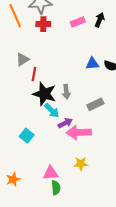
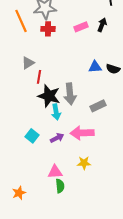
gray arrow: (66, 92) -> (70, 94), size x1.5
cyan arrow: (52, 111) -> (56, 112), turned 35
purple arrow: (65, 123) -> (57, 138), moved
orange star: (13, 179) -> (19, 193), moved

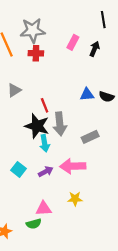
pink rectangle: (81, 27) -> (73, 42), moved, turned -40
red line: (39, 77) -> (45, 105), moved, turned -32
green semicircle: (60, 186) -> (34, 224), moved, turned 80

